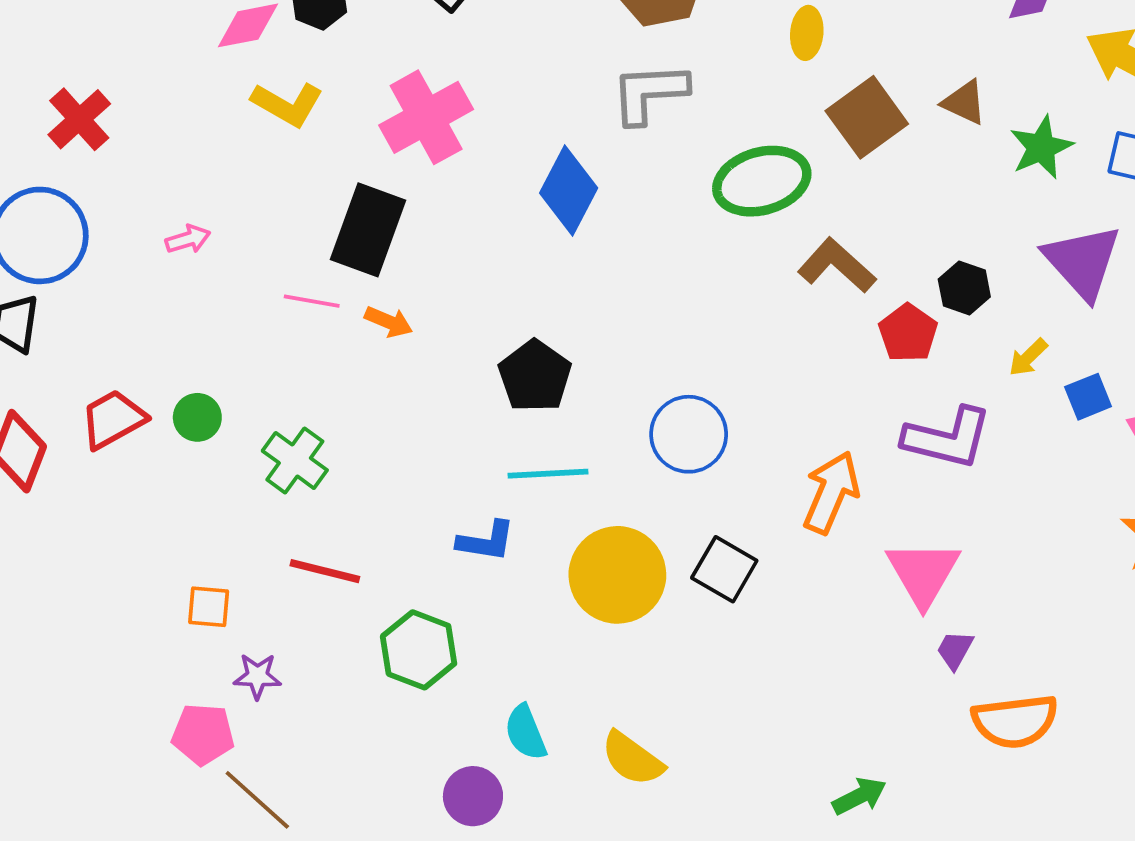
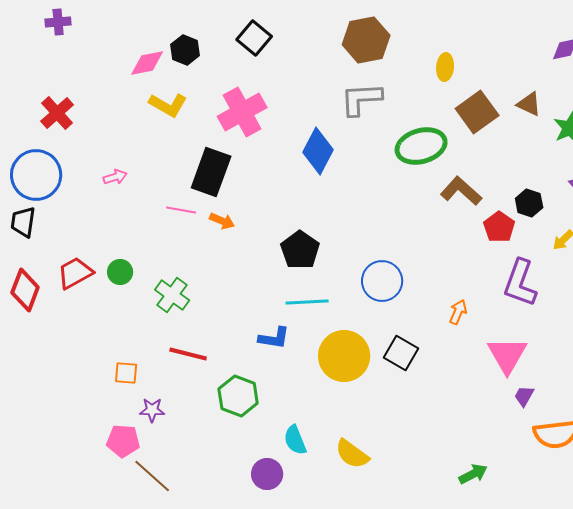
purple L-shape: (947, 438) -> (520, 283), turned 96
orange arrow: (831, 492) -> (458, 312), size x0.6

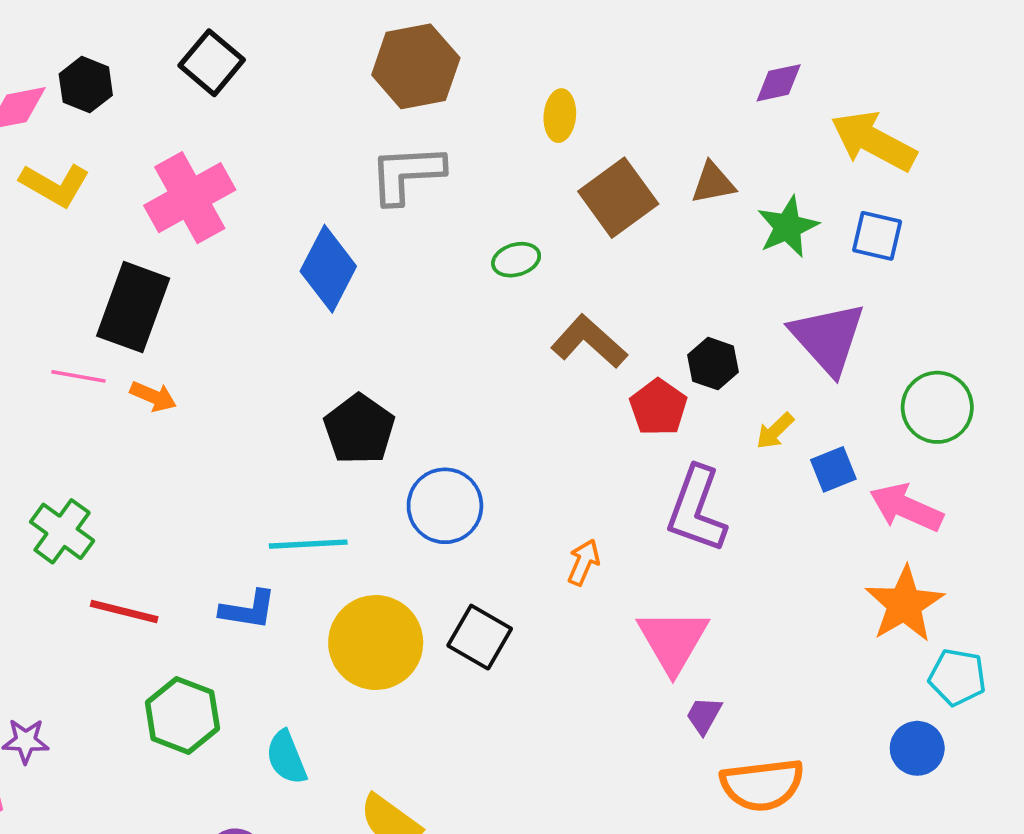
brown triangle: (529, 104) -> (713, 183), turned -36
green ellipse: (421, 146) -> (516, 260), size x0.5
black pentagon: (300, 250) -> (359, 429), moved
red line: (188, 354) -> (124, 612), moved
cyan semicircle: (295, 440) -> (286, 757), moved

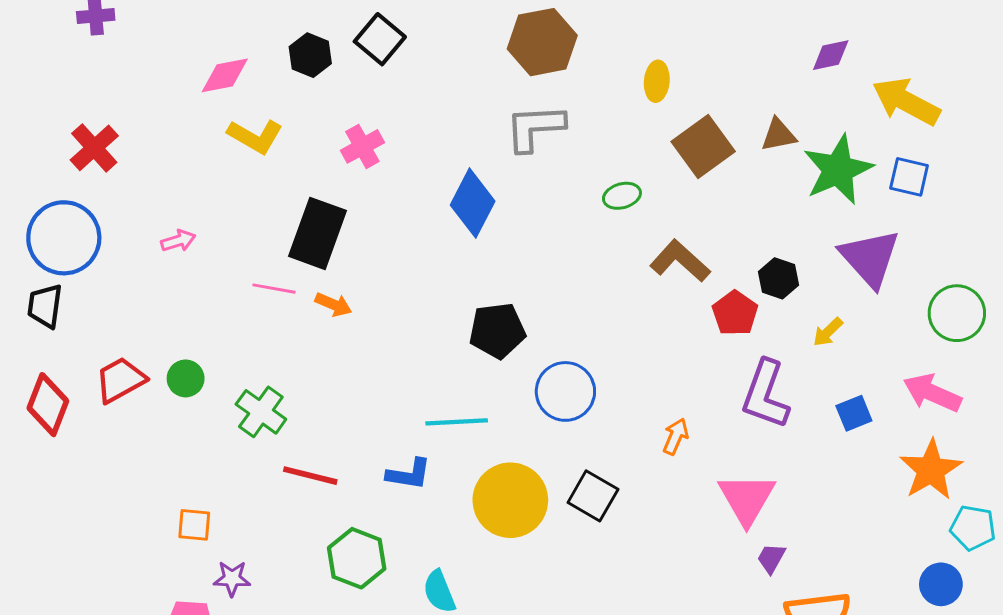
black hexagon: (86, 85) -> (310, 55), moved
pink cross: (190, 198) -> (362, 146), size x0.6
green star: (788, 227) -> (838, 170), size x1.4
black pentagon: (359, 429) -> (497, 331), turned 30
blue square: (833, 469) -> (854, 413), moved

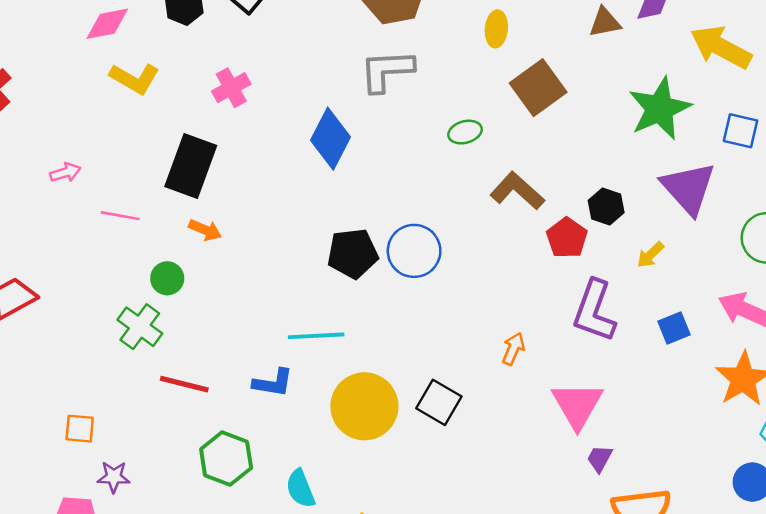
brown triangle: (779, 135) -> (605, 22), moved
blue square: (909, 177) -> (741, 131), moved
pink line: (274, 289) -> (120, 216), moved
green circle: (186, 378) -> (167, 278), moved
blue circle: (565, 391) -> (414, 251), moved

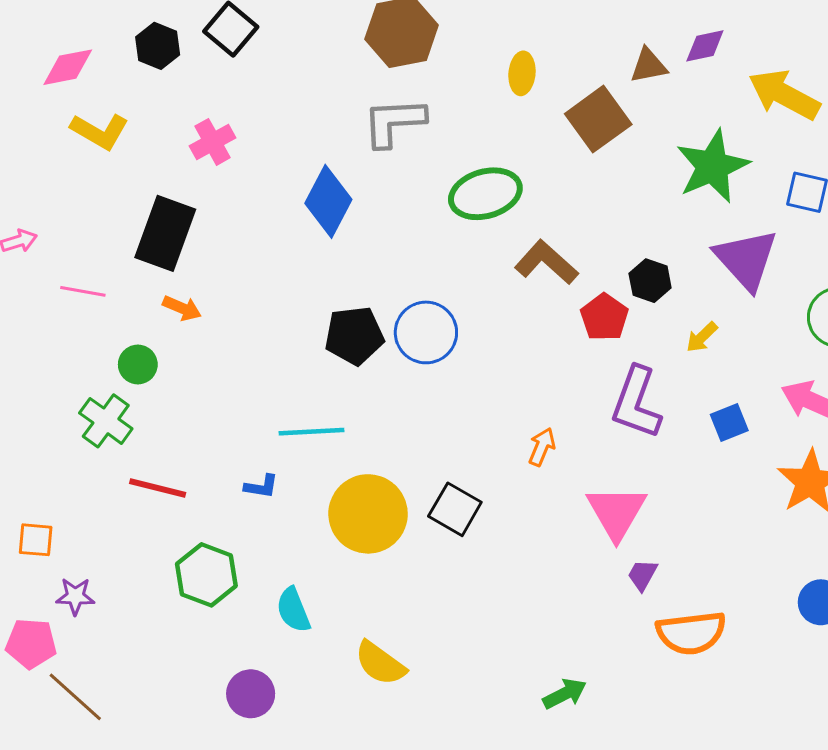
brown square: (538, 88) -> (598, 119), moved
green ellipse: (465, 132) -> (485, 194), size x1.8
blue L-shape: (273, 383) -> (261, 486), size x0.7

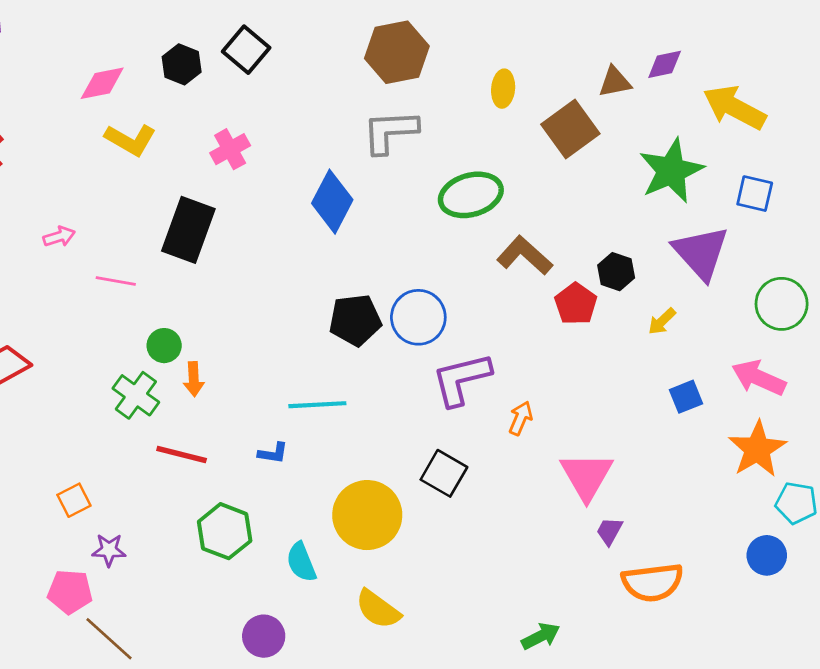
orange arrow: (182, 308) -> (194, 379), moved, turned 64
purple L-shape: (636, 403) -> (461, 379), moved, turned 56
yellow circle: (368, 514) -> (367, 515), moved
orange square: (36, 540) -> (74, 500), turned -32

